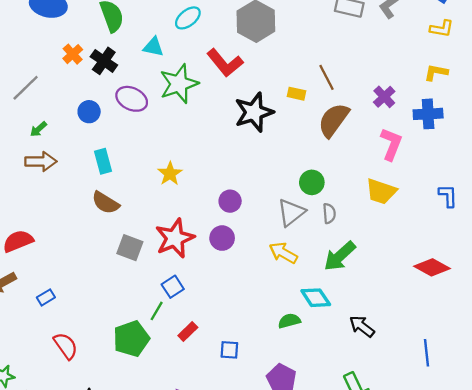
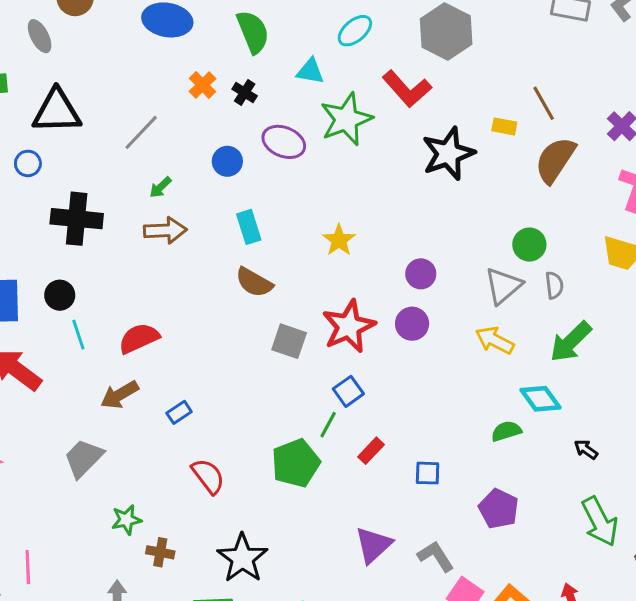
black cross: (104, 61) -> (245, 93), size x0.7
black arrow: (362, 326) -> (586, 449), moved, size x0.7

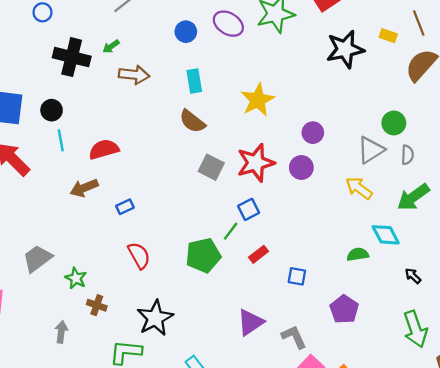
green arrow: (160, 187) -> (111, 46), moved
yellow star: (339, 240) -> (258, 100), size x1.4
gray trapezoid: (84, 458) -> (37, 259), moved
green star: (126, 520) -> (76, 278), turned 30

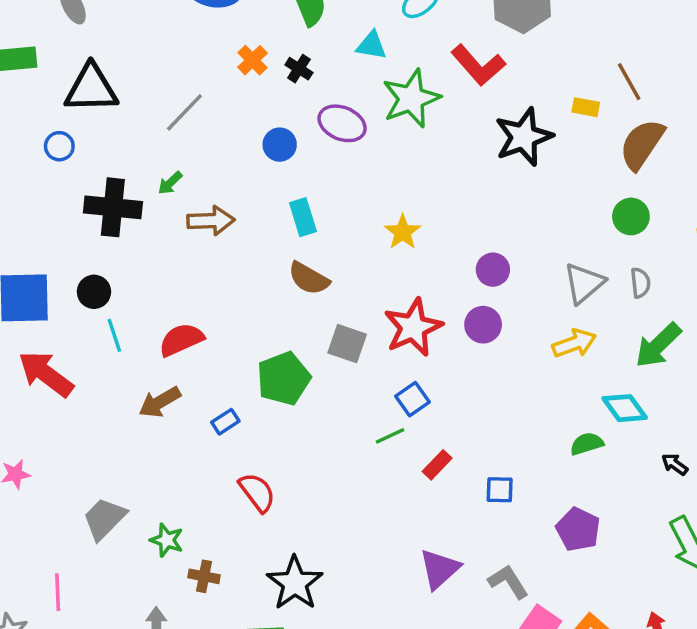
yellow star: (258, 100) -> (403, 232), size x0.7
green circle: (394, 123) -> (631, 216), moved
yellow arrow: (359, 188) -> (574, 343), turned 132
green line: (231, 231) -> (390, 436), turned 36
green pentagon: (203, 255) -> (284, 378), moved

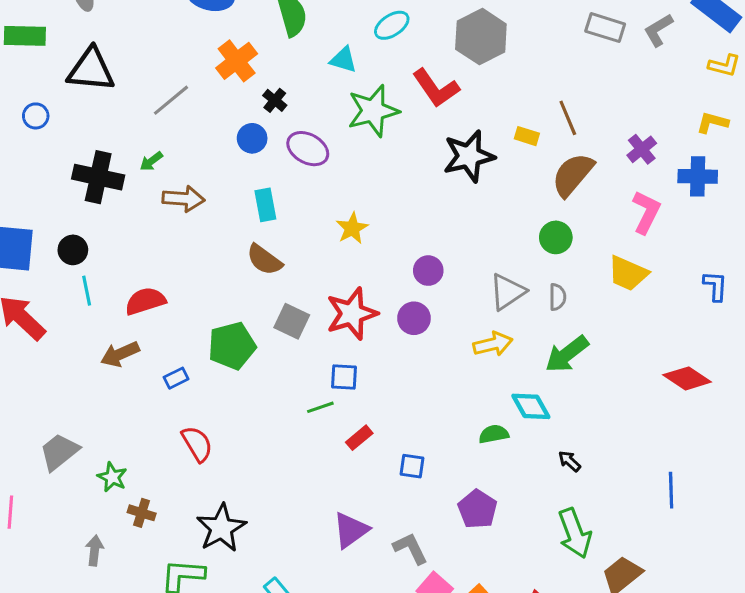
orange cross: (253, 60) -> (237, 61), size x1.5
black cross: (299, 69) -> (275, 100), moved
purple ellipse: (342, 123) -> (308, 149), moved
blue circle: (59, 146) -> (36, 116), moved
blue square: (412, 399) -> (344, 377), turned 32

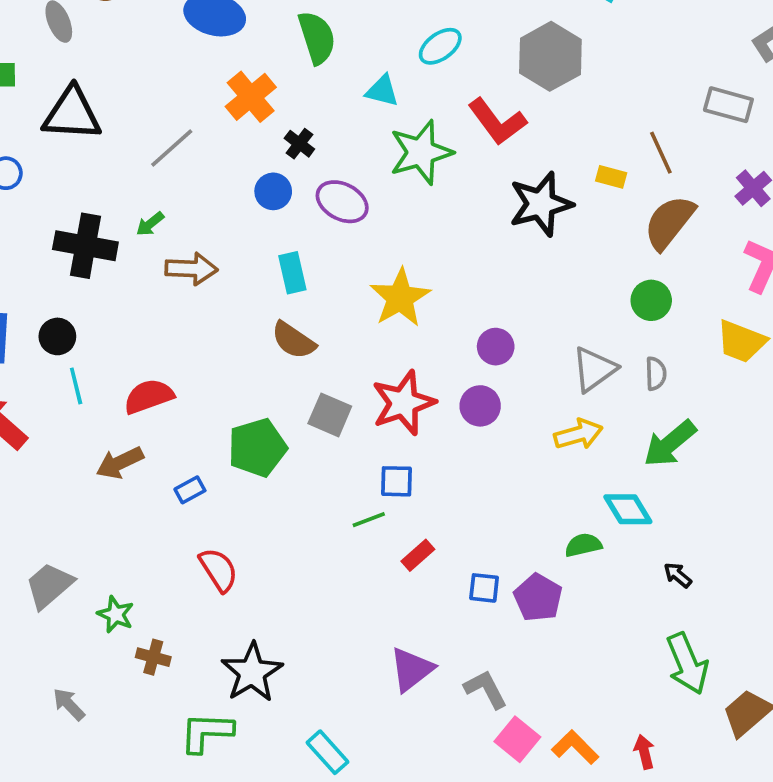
gray rectangle: (605, 28) -> (728, 105), moved
yellow star: (352, 228) -> (400, 298), size x1.5
purple pentagon: (477, 509) -> (538, 598), moved
gray arrow: (95, 551) -> (69, 704), moved, turned -48

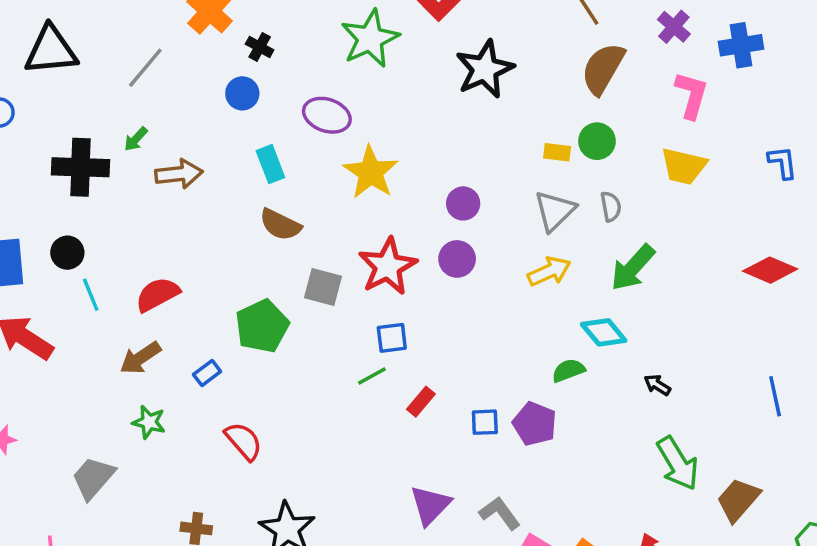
yellow rectangle: (611, 177) -> (557, 152), moved
purple ellipse: (342, 202) -> (327, 115), moved
green star: (116, 614) -> (149, 422), moved

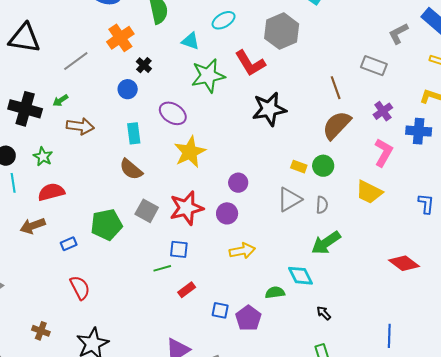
yellow arrow: (549, 271) -> (242, 251), moved
green star: (149, 422) -> (43, 157), moved

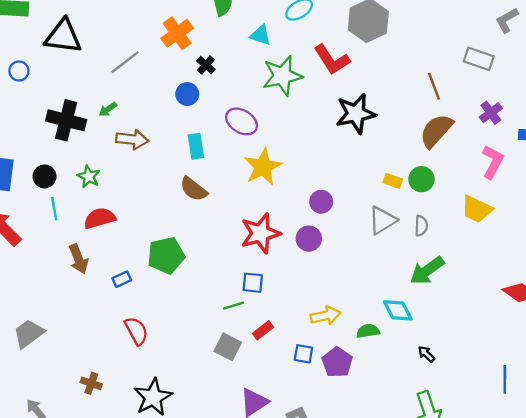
gray square: (147, 211) -> (228, 347), moved
brown arrow: (33, 226) -> (79, 259), turned -90
yellow arrow: (242, 251) -> (325, 316), moved

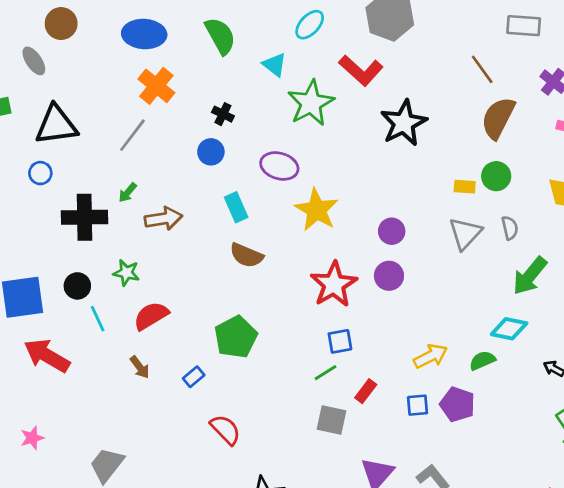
orange cross: (177, 33) -> (156, 86), moved
cyan triangle: (260, 35) -> (275, 65), turned 35
blue circle: (19, 71) -> (40, 173), moved
brown arrow: (79, 259) -> (140, 367), size x0.7
cyan diamond: (398, 310) -> (509, 329), turned -36

